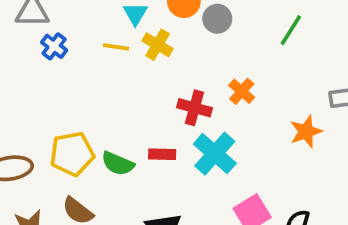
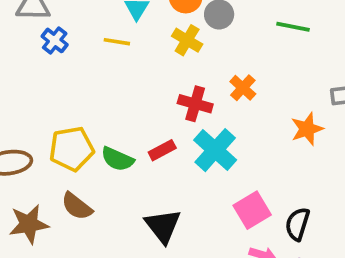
green line: (291, 30) -> (293, 27), turned 68
yellow cross: (158, 45) -> (187, 40), moved
red rectangle: (162, 154) -> (162, 150), turned -30

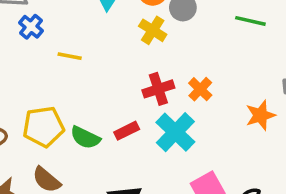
yellow line: (117, 42) -> (70, 56), moved
orange cross: (243, 88) -> (200, 89), moved
red cross: (195, 104) -> (158, 89), turned -36

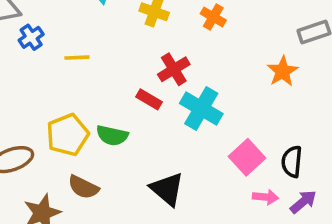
blue cross: (31, 27) -> (31, 37), turned 30
orange cross: (200, 89) -> (213, 17), moved
red rectangle: (127, 131) -> (149, 99), moved, turned 70

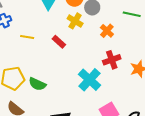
red cross: (174, 69) -> (112, 60), moved
red rectangle: (149, 99) -> (59, 42), moved

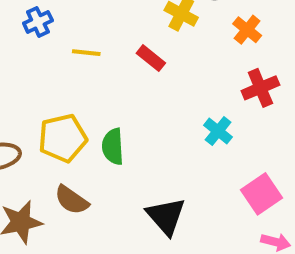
cyan cross: (90, 80) -> (218, 131), size x0.6
green semicircle: (37, 84) -> (113, 146), turned 66

